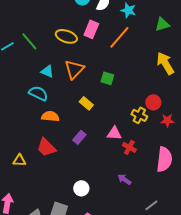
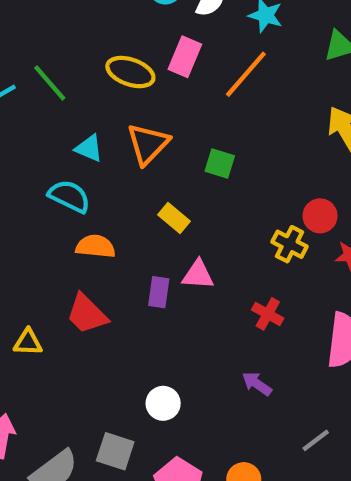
pink triangle: (114, 133) -> (198, 275), moved
purple rectangle: (79, 137) -> (159, 292), turned -32

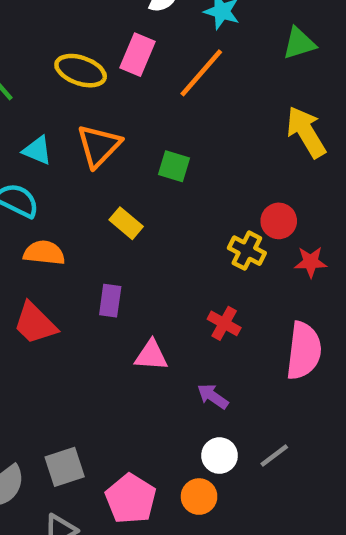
pink triangle: (198, 275) -> (151, 355), moved
white circle: (163, 403) -> (220, 456), moved
gray square: (115, 451) -> (65, 467), turned -36

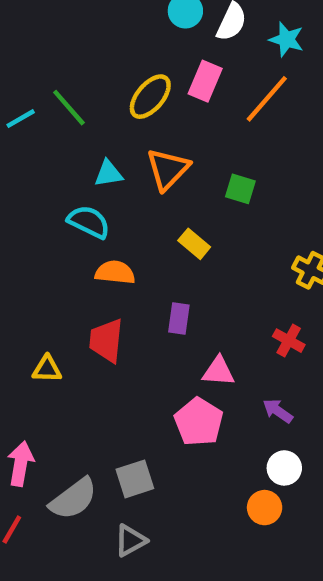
yellow ellipse: (81, 71) -> (150, 97), turned -69
cyan triangle: (37, 150) -> (108, 173), turned -32
red trapezoid: (35, 323) -> (106, 341), turned 51
pink pentagon: (131, 499) -> (199, 422), moved

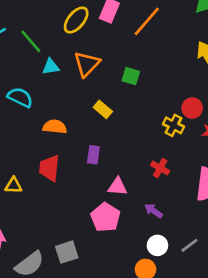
green line: (69, 108) -> (31, 41), moved
cyan semicircle: (89, 222) -> (20, 97), moved

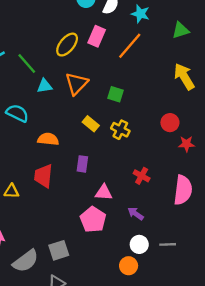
yellow cross: (173, 125) -> (120, 130), moved
gray line: (189, 245) -> (168, 244), turned 35

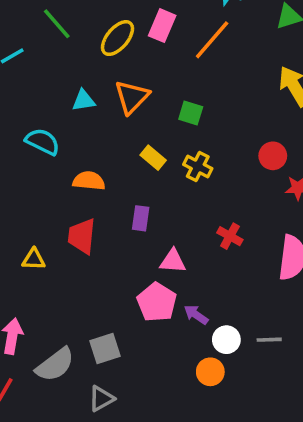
green line: (27, 63) -> (57, 24), moved
purple arrow: (136, 214) -> (196, 315), moved

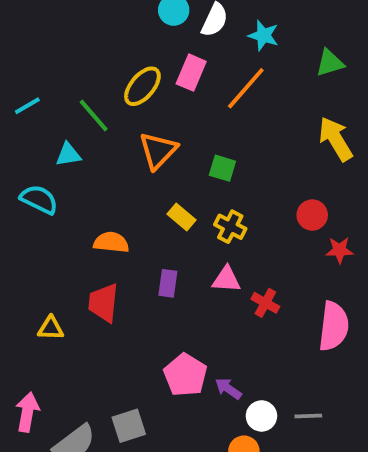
green line: (57, 24) -> (94, 116), moved
cyan triangle: (84, 101) -> (68, 155), moved
cyan semicircle: (43, 142) -> (39, 199), moved
pink triangle: (173, 261) -> (226, 279), moved

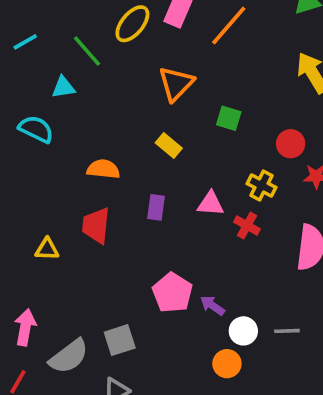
orange triangle: (158, 151) -> (176, 84), moved
green square: (222, 168) -> (229, 118), moved
yellow cross: (230, 227) -> (262, 186), moved

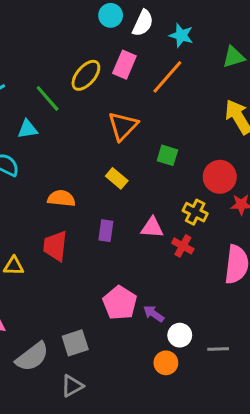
red circle: (291, 144) -> (220, 177), size x1.4
gray line: (287, 331) -> (218, 349), moved

